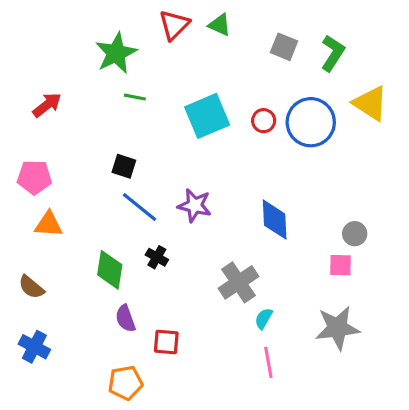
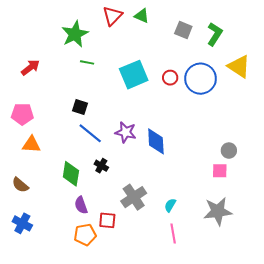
blue diamond: (275, 220) -> (156, 141), moved
gray cross: (239, 282) -> (134, 197), moved
orange pentagon: (125, 383) -> (85, 235), moved

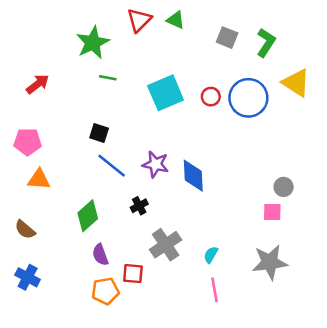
black cross: (101, 166) -> (139, 206), moved, turned 32
green diamond: (71, 174) -> (88, 216), turned 40

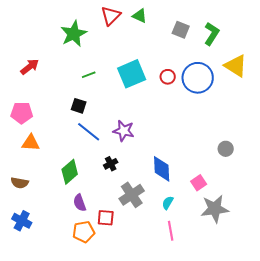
green line: (108, 78) -> (89, 75), moved, turned -32
blue diamond: (193, 176) -> (162, 169), moved
pink square: (272, 212) -> (199, 183), moved, turned -35
brown semicircle: (25, 230) -> (20, 183), turned -30

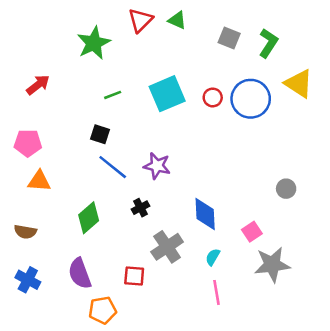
purple semicircle: (80, 203) -> (80, 273), moved, size x1.4
orange pentagon: (84, 232) -> (103, 310), moved

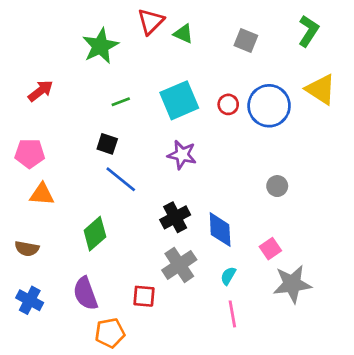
green triangle: (177, 20) -> (183, 34), moved
green L-shape: (268, 43) -> (308, 31), moved
purple star: (157, 166) -> (182, 155), moved
gray circle: (286, 189) -> (277, 186), moved
black cross: (141, 208) -> (175, 217), moved, size x1.5

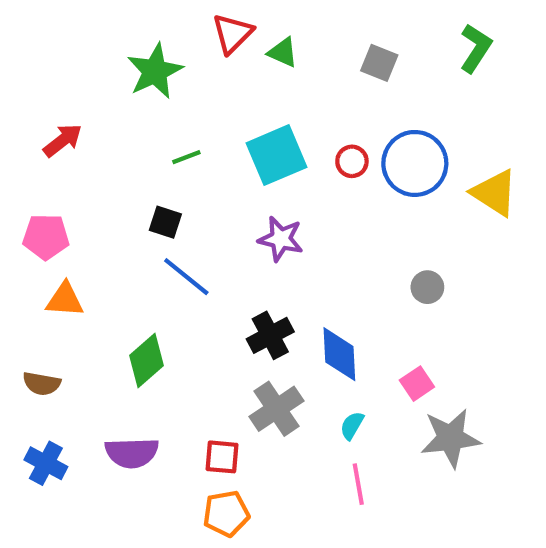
yellow triangle: (321, 89) -> (495, 193), moved
purple semicircle: (85, 293) -> (132, 453), turned -72
orange pentagon: (110, 333) -> (226, 514), moved

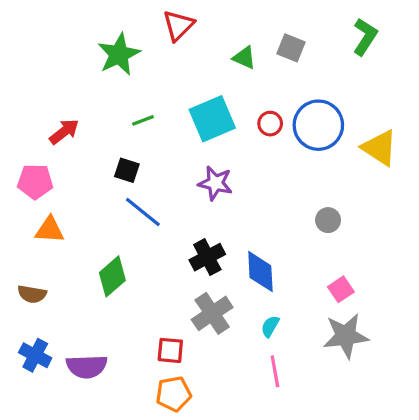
green triangle: (283, 52) -> (244, 58), moved
red arrow: (63, 140) -> (64, 132), moved
pink square: (417, 384) -> (341, 289), moved
purple semicircle: (132, 453) -> (87, 367), moved

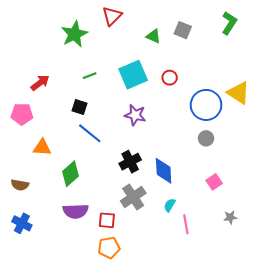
blue circle: (318, 125) -> (206, 105), moved
orange triangle: (50, 230) -> (42, 147), moved
gray star: (346, 336) -> (230, 217), moved, size x0.5
purple semicircle: (87, 367) -> (76, 211), moved
pink line: (275, 371) -> (186, 224), moved

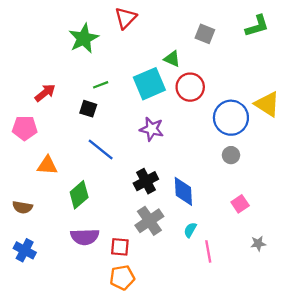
green L-shape: (229, 23) -> (257, 26), turned 40
green triangle: (153, 36) -> (172, 59), moved
red circle: (170, 78) -> (190, 87), size x1.6
black square: (80, 107) -> (88, 109), moved

